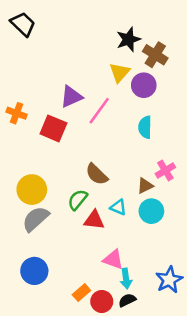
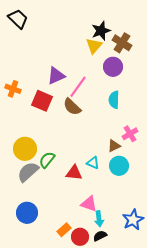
yellow triangle: (120, 72) -> (94, 46), moved
brown semicircle: (97, 174) -> (72, 107), moved
green semicircle: (78, 200) -> (47, 160), moved

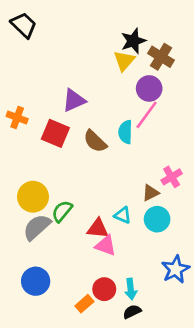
pink line: (78, 87) -> (147, 115), moved
cyan semicircle: (114, 100) -> (125, 132), moved
pink triangle: (89, 204) -> (106, 246), moved
blue star: (133, 220) -> (176, 269), moved
red circle: (80, 237) -> (104, 289), moved

